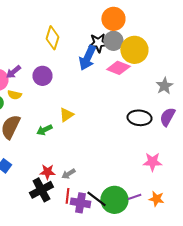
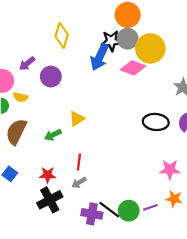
purple arrow: (13, 72) -> (27, 64), moved
red star: (47, 172) -> (48, 175), moved
red line: (67, 196) -> (79, 162), moved
orange star: (156, 199) -> (174, 199), moved
green circle: (114, 200) -> (129, 211), size x0.7

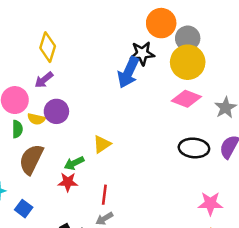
yellow diamond: (62, 35) -> (48, 47), moved
gray circle: (128, 39) -> (188, 38), moved
pink diamond: (133, 68) -> (186, 99), moved
purple circle: (51, 77) -> (56, 111), moved
red star: (48, 175) -> (68, 182), moved

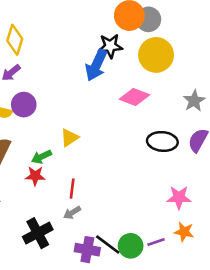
gray circle: (188, 38) -> (148, 19), moved
pink diamond: (186, 99) -> (134, 97), moved

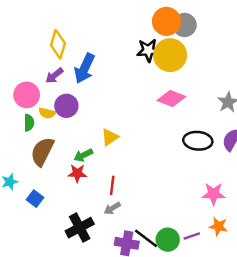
yellow circle: (156, 55) -> (170, 55), moved
blue arrow: (96, 65) -> (84, 68), moved

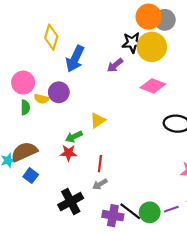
purple arrow: (54, 76) -> (115, 65), moved
brown semicircle: (42, 152) -> (24, 152), moved, turned 40

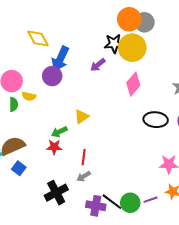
yellow diamond: (51, 37) -> (38, 39), turned -45
pink diamond: (153, 86) -> (133, 84), turned -70
purple circle: (59, 92) -> (52, 76), moved

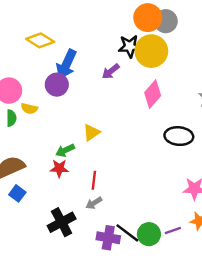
yellow diamond: (38, 39) -> (40, 40), turned -30

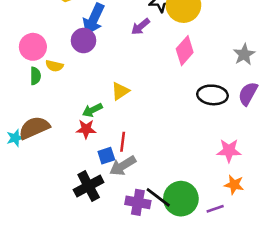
blue square: (17, 193) -> (106, 156), moved, turned 35
gray arrow: (94, 203) -> (123, 166), size x1.5
purple line: (173, 231) -> (215, 209), moved
green circle: (149, 234) -> (181, 199), size x1.4

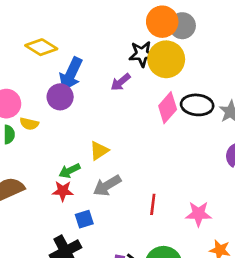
black ellipse: (213, 95) -> (197, 105), moved
red line: (123, 142) -> (153, 204), moved
pink star: (229, 151) -> (198, 214), moved
gray arrow: (123, 166) -> (107, 186), moved

